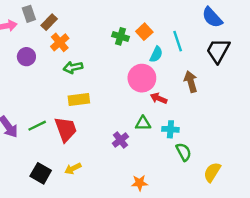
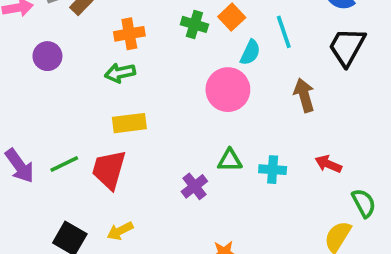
orange cross: (60, 42) -> (129, 34), moved, turned 30
red arrow: (159, 98) -> (328, 164), moved
red trapezoid: (66, 129) -> (109, 170), turned -144
green semicircle: (184, 152) -> (364, 203), moved

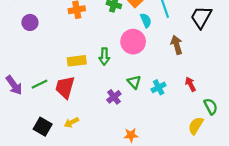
cyan semicircle: (250, 52) -> (146, 20), turned -48
green arrow: (120, 73) -> (104, 57), moved, turned -77
green triangle: (230, 160) -> (134, 82), turned 48
red arrow: (328, 164) -> (190, 84), turned 40
cyan cross: (273, 170) -> (159, 87), turned -32

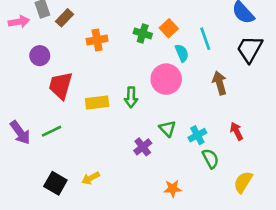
red trapezoid: (65, 87) -> (61, 86), moved
green semicircle: (211, 106) -> (210, 159), moved
orange star: (131, 135) -> (173, 189), moved

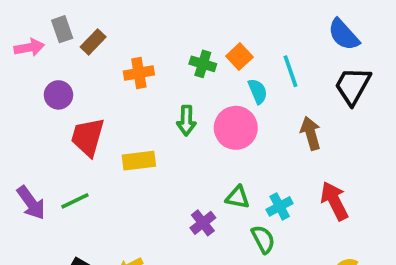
green arrow: (131, 97) -> (186, 121), moved
green triangle: (167, 129) -> (238, 197), turned -36
red arrow: (237, 131) -> (334, 201), size x1.5
green semicircle: (210, 159) -> (263, 239), moved

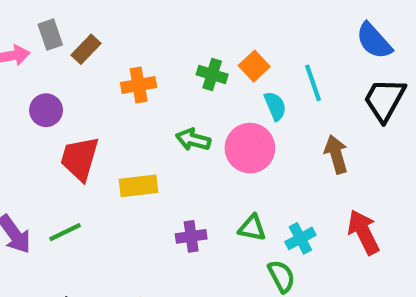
green arrow: (186, 121) -> (193, 140), turned 104
purple cross: (203, 223) -> (191, 236), moved, turned 30

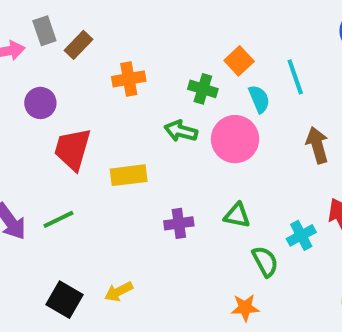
green cross: (212, 74) -> (203, 89), moved
cyan cross: (300, 238) -> (301, 235), moved

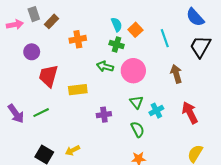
cyan semicircle: (259, 99) -> (117, 25), moved
green triangle: (237, 215) -> (136, 102), moved, turned 40
cyan cross: (301, 235) -> (156, 111), moved
green semicircle: (265, 261) -> (138, 129), moved

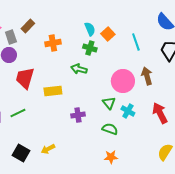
gray rectangle: (34, 14) -> (11, 37), moved
pink circle: (133, 71) -> (123, 81), moved
cyan cross: (156, 111) -> (128, 111), turned -32
green semicircle: (138, 129) -> (110, 129), turned -42

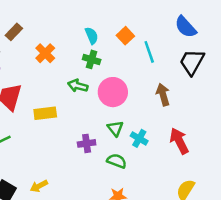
orange square: (108, 34) -> (125, 36), moved
orange cross: (53, 43) -> (45, 53), turned -35
pink circle: (123, 81) -> (113, 92), moved
purple cross: (78, 115) -> (87, 143), moved

